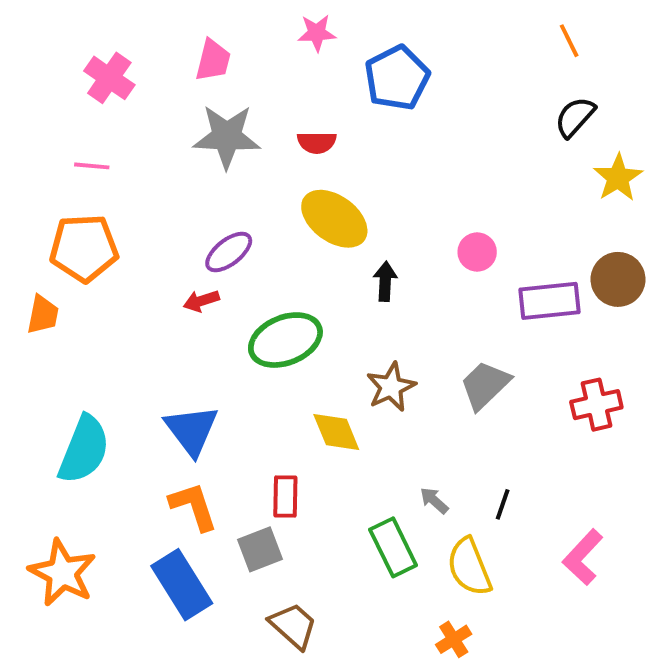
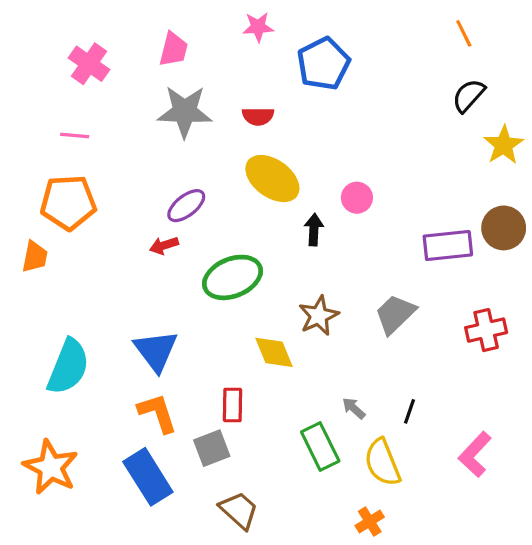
pink circle: (477, 252) -> (357, 198), moved

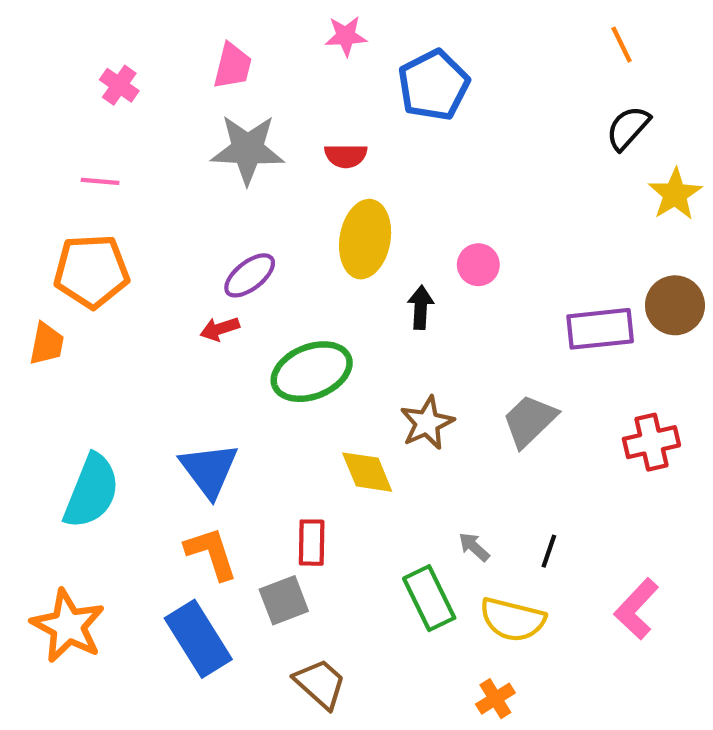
pink cross: (89, 64) -> (119, 85), size x0.7
yellow ellipse: (272, 179) -> (365, 239), turned 64
yellow semicircle: (382, 462) -> (513, 620), turned -54

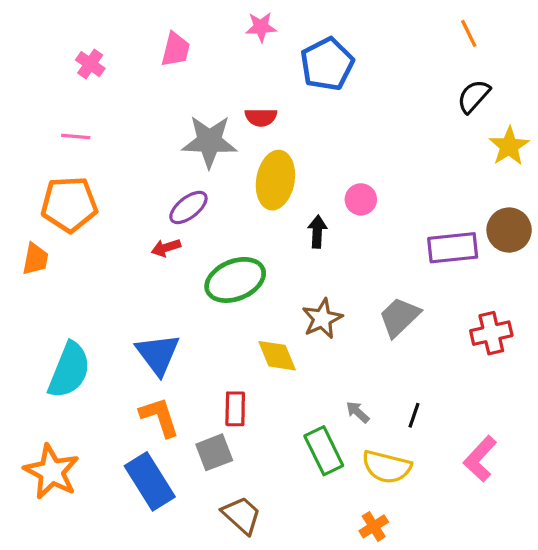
gray star: (247, 149) -> (209, 141), moved

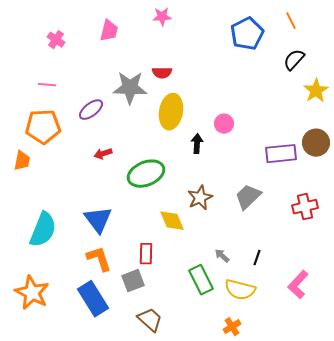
blue pentagon: (327, 64) -> (247, 34), moved
purple ellipse: (188, 207) -> (91, 110), moved

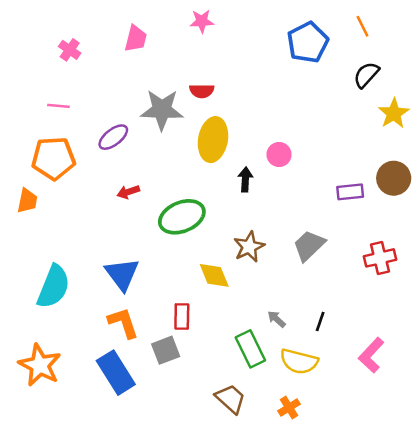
purple rectangle: (281, 154) -> (350, 192), size x0.7
brown trapezoid: (150, 320) -> (230, 399), moved

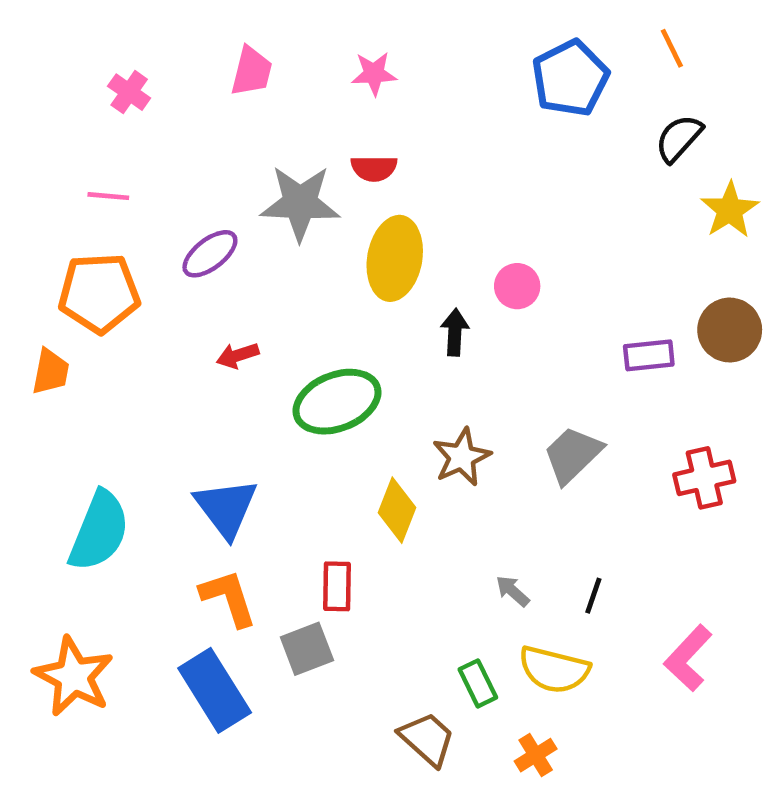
pink star: (202, 21) -> (374, 74), moved
yellow diamond: (214, 275) -> (397, 510), turned 44
green rectangle: (250, 349) -> (478, 683), moved, size x0.7

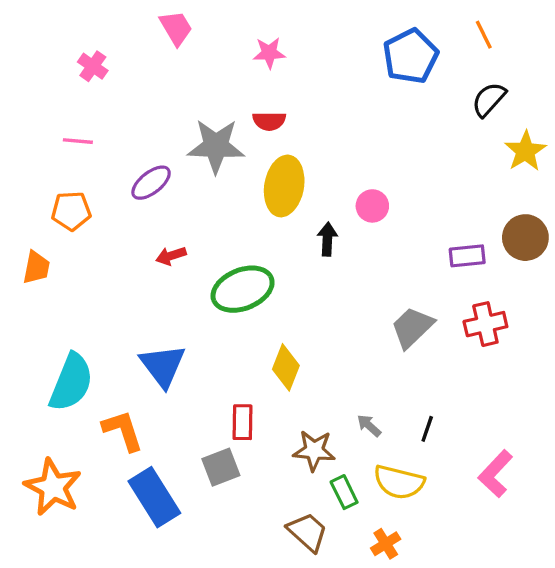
pink trapezoid: (252, 71) -> (176, 28), moved, turned -45
orange pentagon: (99, 293) -> (71, 211), size x0.7
brown star: (462, 457) -> (314, 451), moved, turned 30
red cross: (704, 478) -> (485, 324), moved
orange L-shape: (228, 598) -> (123, 431), moved

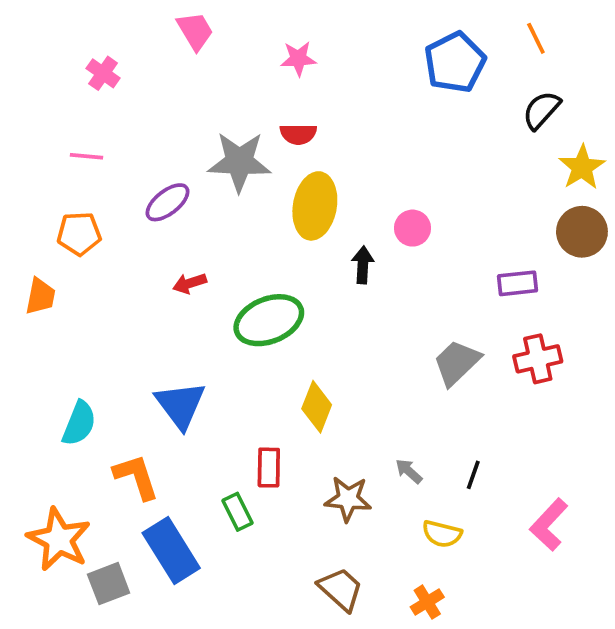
brown circle: (525, 238) -> (582, 232), moved
cyan semicircle: (71, 382) -> (79, 423), size x0.7
gray square: (221, 467) -> (109, 584), moved
yellow semicircle: (399, 482) -> (442, 534), size x0.7
green rectangle: (344, 492) -> (238, 512), moved

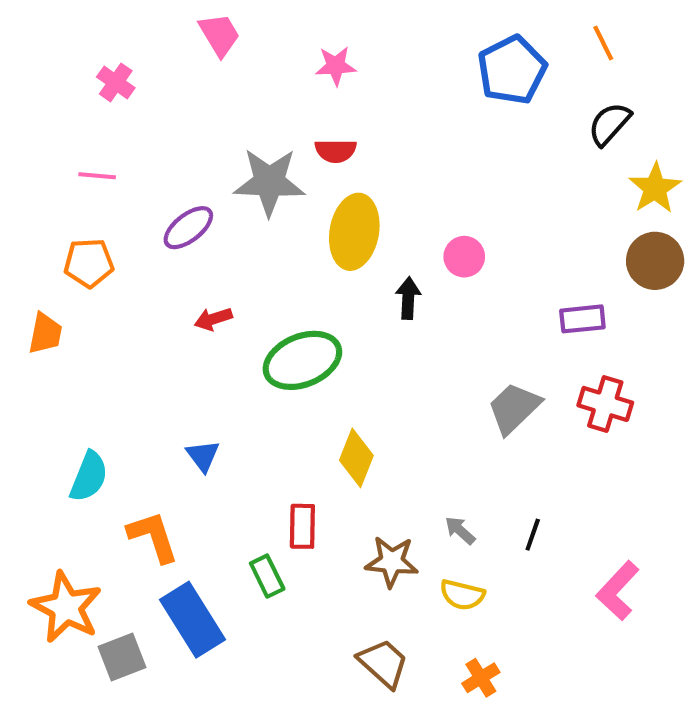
red cross: (538, 359) -> (605, 404), turned 30
blue triangle: (180, 405) -> (203, 456), size x0.6
yellow semicircle: (442, 534) -> (462, 595), moved

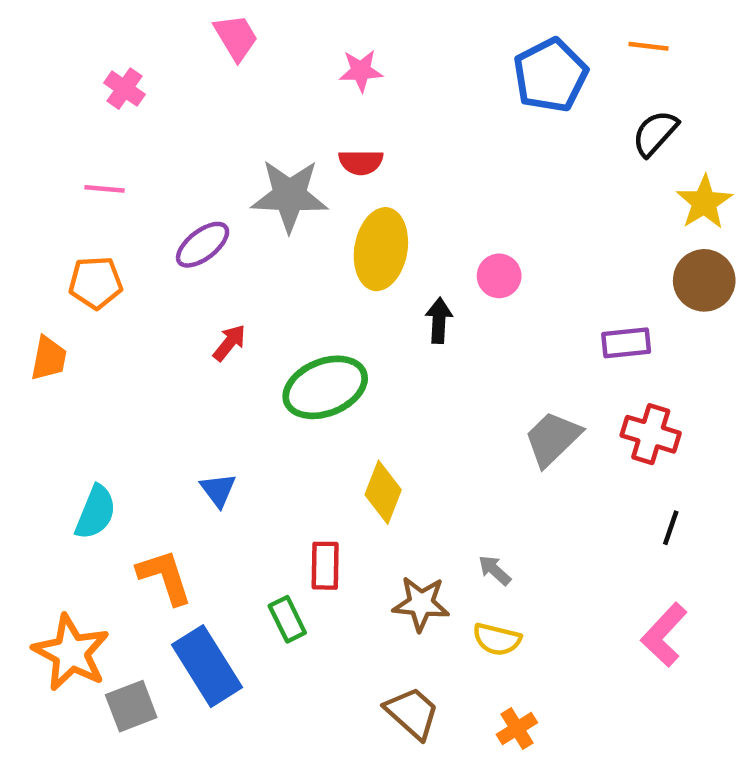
orange line: (603, 43) -> (648, 46), turned -57
red arrow: (213, 319) -> (229, 343), turned 147
black line: (533, 535) -> (671, 528), moved

